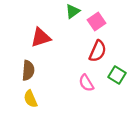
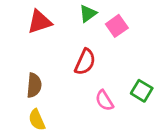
red triangle: (41, 37) -> (40, 22), moved
red semicircle: (98, 51) -> (85, 62), moved

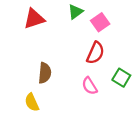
red semicircle: (85, 62) -> (95, 53), moved
brown semicircle: (34, 85) -> (45, 73), moved

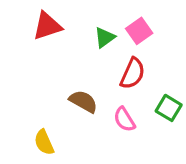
green triangle: (75, 12) -> (105, 37), moved
brown semicircle: (45, 73) -> (83, 101), moved, turned -66

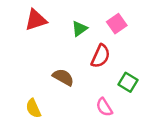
pink square: (139, 31) -> (117, 24), moved
pink semicircle: (124, 119) -> (104, 107), moved

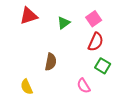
red semicircle: (101, 56) -> (96, 42), moved
brown semicircle: (63, 77) -> (51, 62), turned 72

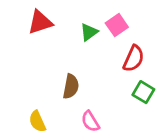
pink square: (94, 19) -> (117, 25), moved
pink semicircle: (84, 86) -> (90, 121), moved

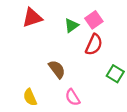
red semicircle: (134, 59) -> (94, 45), moved
brown semicircle: (71, 86) -> (57, 69), turned -48

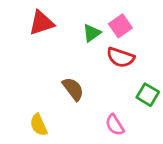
red semicircle: (94, 45) -> (120, 57), turned 85
pink semicircle: (73, 97) -> (115, 125), moved

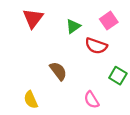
red triangle: (41, 23) -> (33, 18), turned -35
pink square: (120, 26) -> (109, 21), moved

